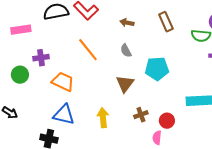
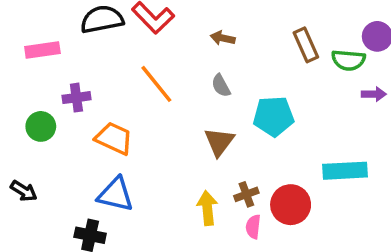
brown rectangle: (166, 22) -> (306, 45), moved
yellow arrow: (103, 118) -> (207, 208), moved
red circle: (167, 121) -> (291, 205), size x1.5
pink semicircle: (157, 138) -> (253, 227), moved

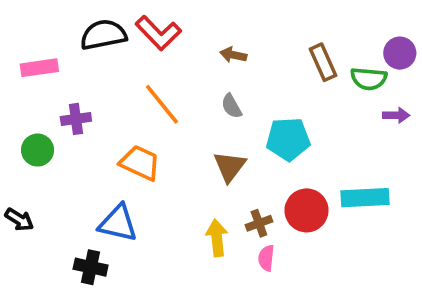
orange trapezoid: (114, 138) -> (140, 163), moved
red circle: (291, 205) -> (306, 210), moved

